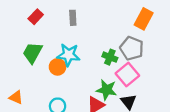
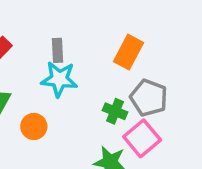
orange rectangle: (144, 19) -> (129, 52), moved
cyan star: (68, 55) -> (59, 79), moved

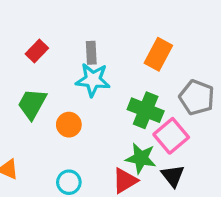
gray pentagon: (149, 98) -> (197, 97), moved
green cross: (115, 111) -> (146, 110), size x1.5

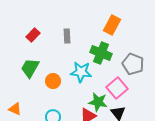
orange rectangle: (158, 54) -> (112, 25), moved
cyan star: (93, 80) -> (81, 72), moved
green cross: (146, 110) -> (101, 53), moved

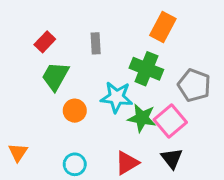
green trapezoid: (30, 68) -> (55, 76), moved
green star: (98, 102) -> (142, 118), moved
orange triangle: (15, 109) -> (18, 152), turned 40

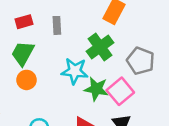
red rectangle: (45, 42) -> (24, 22), moved, turned 30
green cross: (146, 69) -> (100, 47), turned 32
orange circle: (75, 111) -> (27, 80), moved

